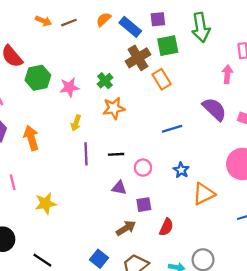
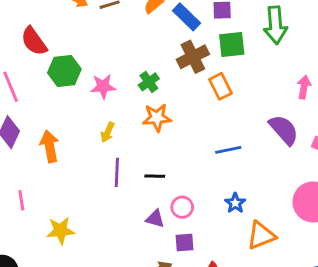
pink circle: (143, 168) -> (182, 207), moved

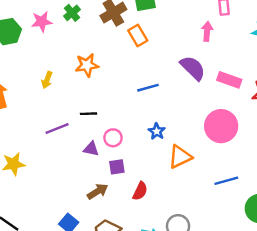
green cross: (149, 82) -> (72, 13), moved
pink star: (103, 86) -> (42, 22), moved
purple line: (117, 172) -> (57, 128), moved, turned 70

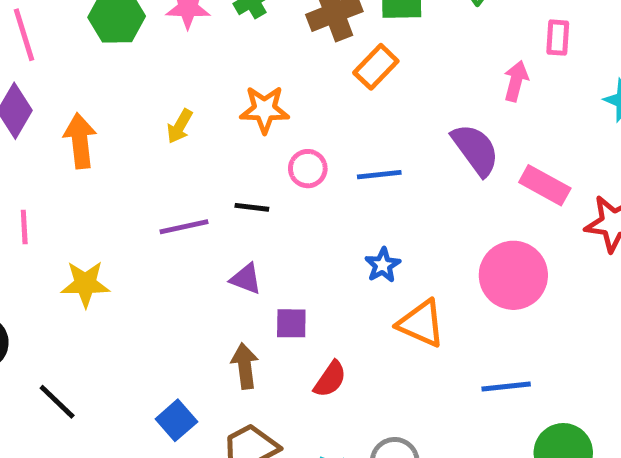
orange rectangle: (138, 36) -> (376, 67), turned 65
pink circle: (113, 138) -> (308, 169), moved
orange triangle: (180, 157) -> (421, 323), turned 40
brown arrow: (98, 191) -> (245, 366), turned -75

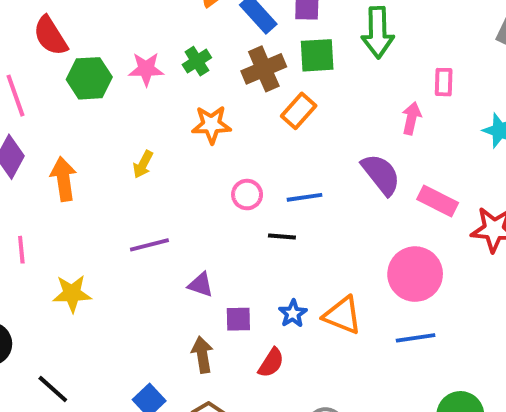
orange star: (265, 109) -> (211, 125), moved
black line: (252, 207) -> (282, 236), moved
blue star: (383, 265) -> (293, 314), moved
blue line: (506, 386) -> (416, 338), moved

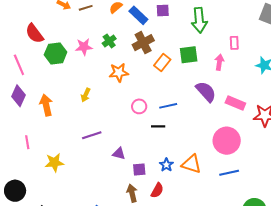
green square: (317, 55) -> (189, 55), moved
brown arrow: (202, 355) -> (132, 193), moved

